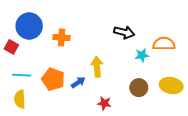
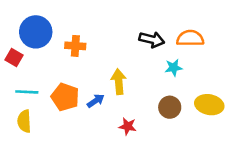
orange semicircle: (164, 44) -> (190, 38), moved

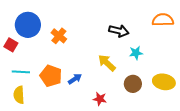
orange semicircle: (190, 38) -> (163, 20), moved
orange cross: (75, 46) -> (59, 36), turned 35
yellow arrow: (119, 82) -> (107, 63), moved, turned -42

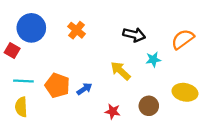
orange semicircle: (163, 20) -> (183, 39), moved, turned -35
orange cross: (59, 36) -> (77, 30), moved
brown circle: (133, 84) -> (149, 106), moved

